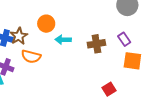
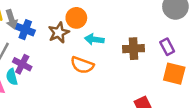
brown star: (19, 36) -> (59, 33), moved
orange semicircle: (31, 56) -> (82, 65), moved

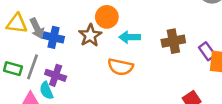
purple rectangle: (167, 47) -> (207, 51), moved

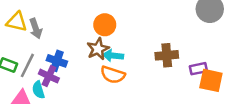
brown star: (90, 35) -> (98, 49), moved
blue cross: (54, 37) -> (57, 61), moved
cyan arrow: (130, 37) -> (113, 56), moved
purple rectangle: (207, 51) -> (198, 69), turned -72

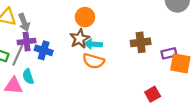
purple cross: (49, 76) -> (27, 42), moved, turned -30

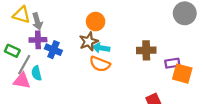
gray line: (18, 55) -> (24, 65), moved

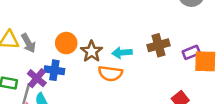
orange circle: (96, 22) -> (66, 43), moved
purple cross: (38, 40) -> (37, 78), moved, turned -35
cyan arrow: (101, 48) -> (122, 53), moved

